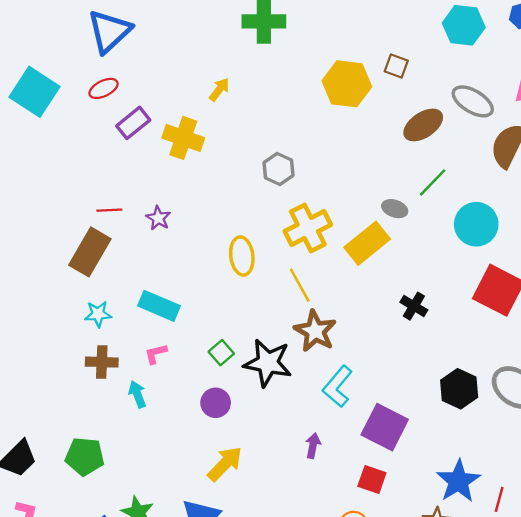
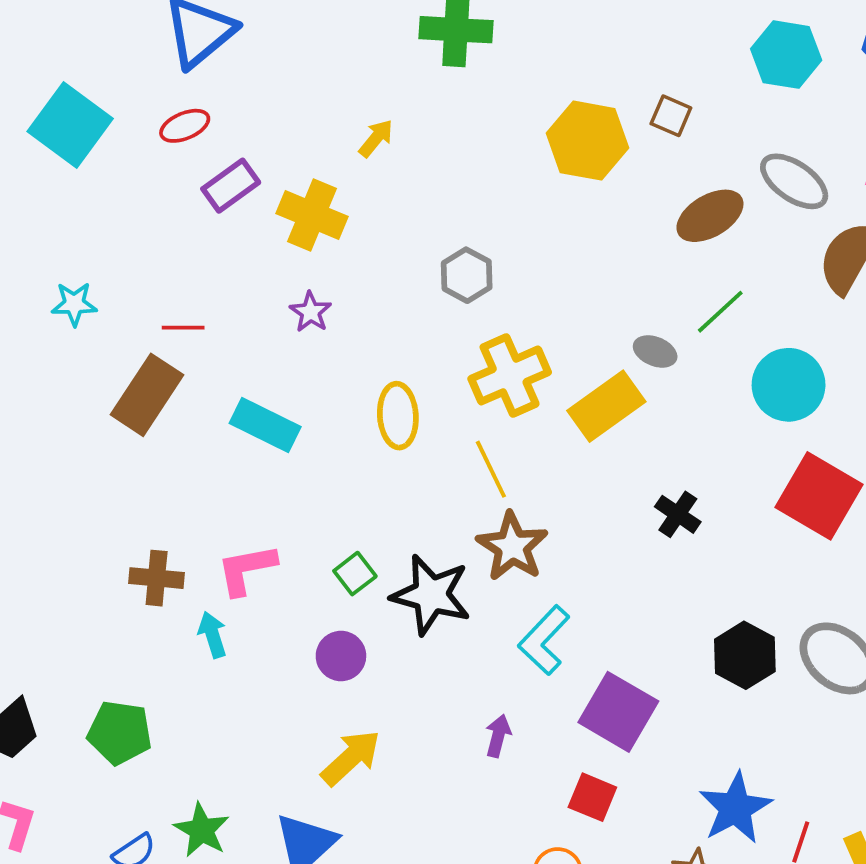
purple star: (158, 218) -> (311, 312), moved
cyan rectangle: (159, 306) -> (265, 425), moved
cyan star: (98, 314) -> (74, 304), moved
pink L-shape: (156, 354) -> (247, 569), size x1.6

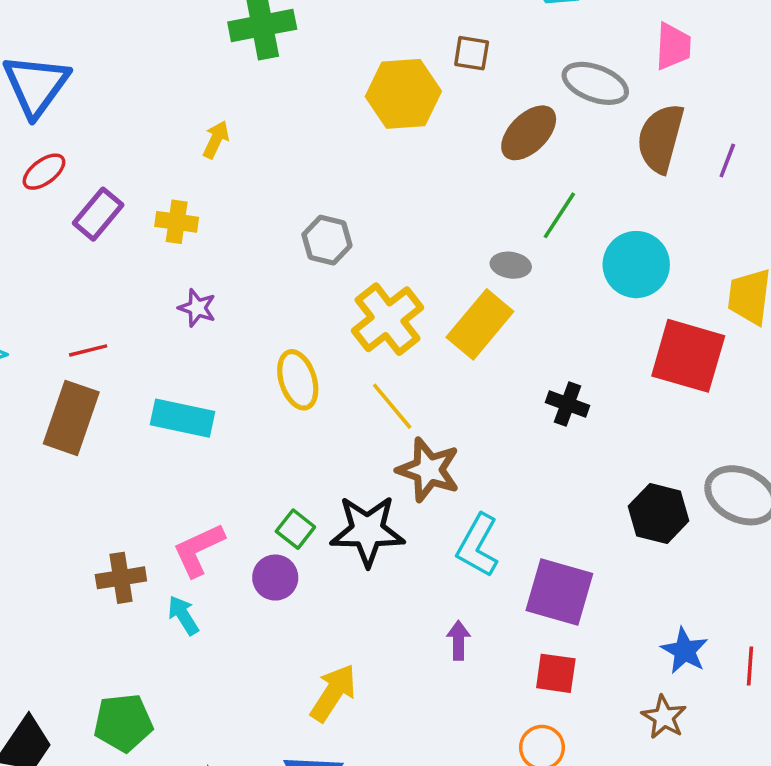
yellow cross: (312, 215) -> (177, 222), size x0.7
purple circle: (341, 656) -> (275, 578), moved
blue star: (735, 808) -> (685, 651), size x0.7

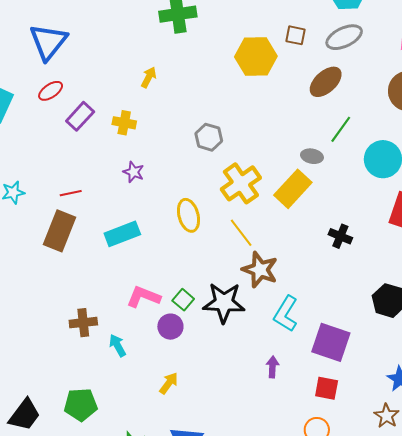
gray ellipse: (595, 83) -> (344, 37), moved, turned -48
cyan rectangle: (183, 418) -> (122, 234), turned -36
pink L-shape: (199, 550) -> (143, 297), moved, turned 44
yellow arrow: (333, 693) -> (169, 383), moved, size x0.7

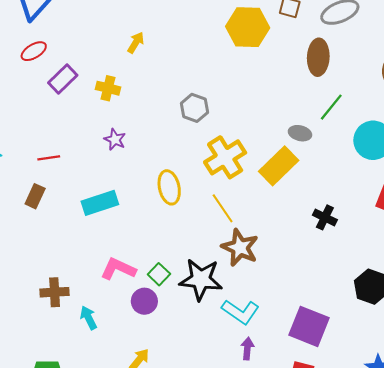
brown ellipse: (326, 82) -> (318, 57), turned -48
brown rectangle: (59, 231) -> (35, 196), size x0.6
cyan L-shape: (286, 314) -> (241, 312), moved, turned -90

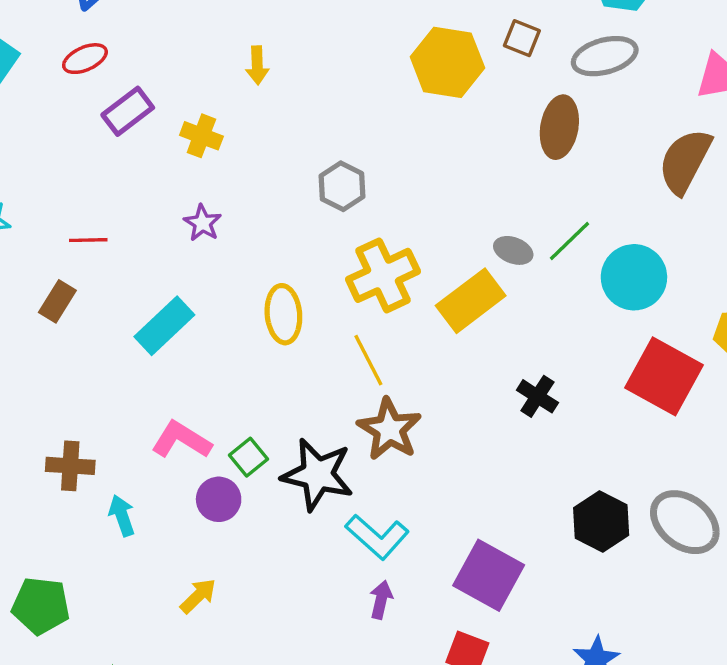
yellow arrow: (136, 43) -> (257, 65), turned 140
green line: (331, 107) -> (569, 241), moved
cyan rectangle: (100, 203) -> (164, 326), turned -32

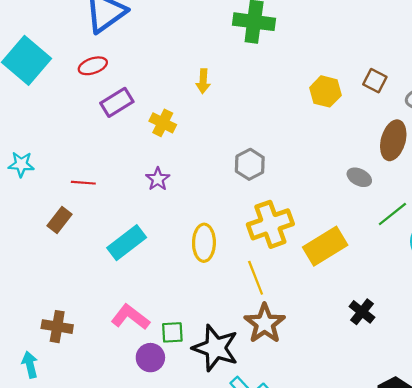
yellow hexagon: (447, 62) -> (325, 91), size x0.7
gray ellipse: (513, 250) -> (359, 177), moved
green square: (249, 457) -> (172, 332), turned 30
cyan arrow: (122, 516) -> (30, 365), moved

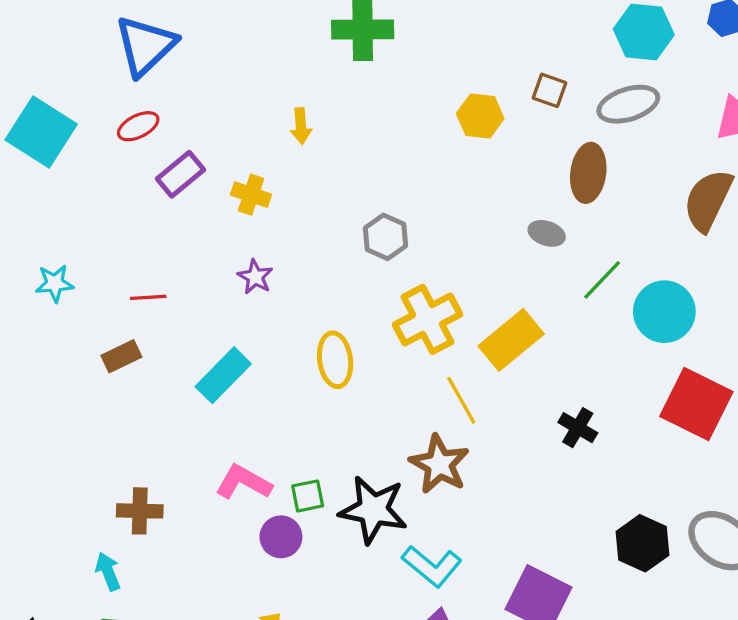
brown rectangle: (60, 220) -> (121, 356), turned 35
yellow line: (256, 278) -> (461, 400), moved

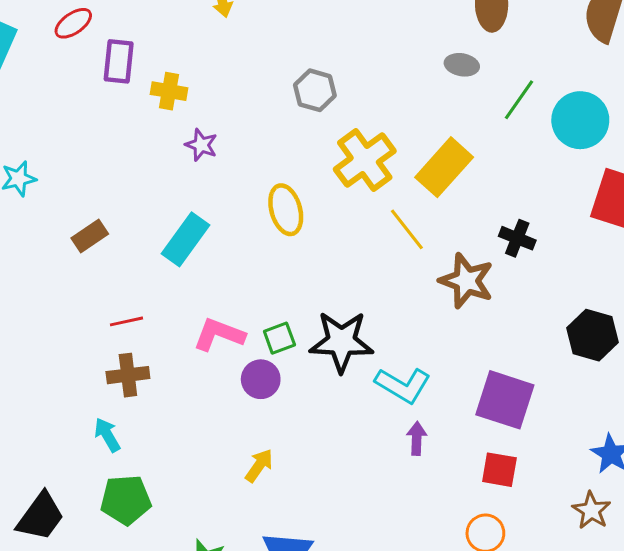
purple rectangle: (181, 174) -> (119, 61), turned -36
yellow cross: (251, 195) -> (169, 91), moved
red line: (148, 297) -> (126, 321), moved
brown star: (439, 464) -> (466, 281), moved

